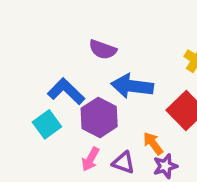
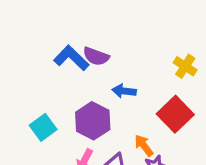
blue arrow: (132, 86) -> (124, 91), size x0.6
blue L-shape: (66, 91) -> (71, 58), moved

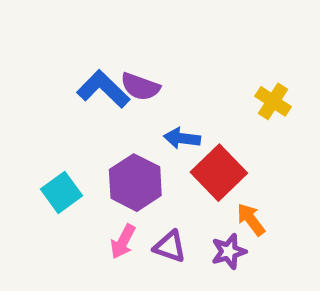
red square: (175, 114) -> (219, 173), moved
orange arrow: (144, 146) -> (251, 219), moved

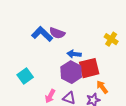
red square: (219, 173) -> (89, 68), turned 30
purple hexagon: (135, 183) -> (71, 72), moved

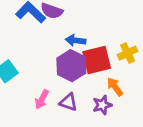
yellow cross: (111, 39) -> (128, 53), moved, turned 32

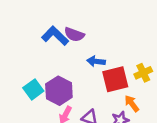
purple hexagon: (71, 66) -> (59, 91), moved

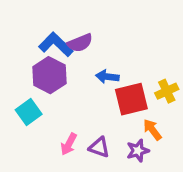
purple semicircle: (74, 34) -> (80, 43), turned -42
purple hexagon: (59, 91) -> (49, 75), moved

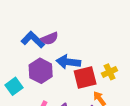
purple hexagon: (49, 75) -> (41, 71), moved
blue arrow: (107, 77) -> (68, 62), size x1.5

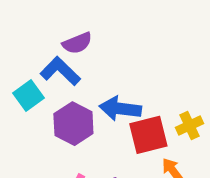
purple semicircle: (50, 39) -> (77, 43), moved
cyan square: (14, 86) -> (29, 96), moved

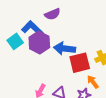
purple semicircle: (77, 43) -> (52, 14), moved
purple hexagon: (73, 124) -> (39, 42), moved

